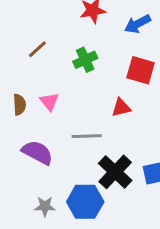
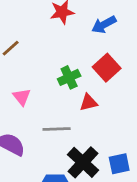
green cross: (85, 60) -> (69, 77), moved
red square: (141, 70) -> (107, 68), turned 32

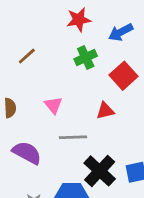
green cross: (69, 77) -> (86, 57), moved
pink triangle: (22, 97) -> (53, 105), moved

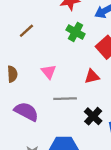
green cross: (86, 57) -> (76, 32), turned -36
black cross: (100, 171) -> (93, 116), moved, size x0.7

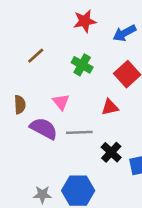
green cross: (76, 32) -> (82, 65), moved
purple semicircle: (26, 112) -> (44, 128), moved

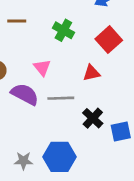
brown line: (36, 56) -> (17, 21), turned 42

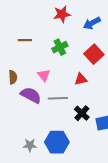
green cross: (63, 30) -> (60, 47), turned 35

